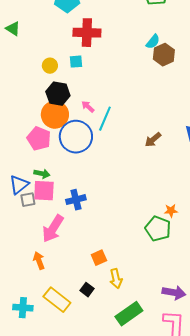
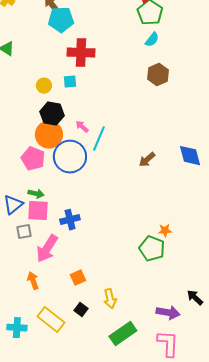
cyan semicircle: (153, 42) -> (152, 40), moved
gray square: (28, 200) -> (24, 232), moved
orange square: (99, 258) -> (78, 278), moved

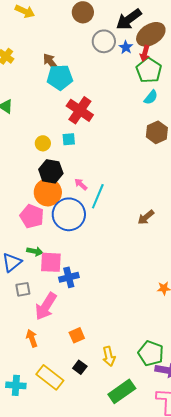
red cross: (81, 53) -> (80, 110), turned 32
pink square: (38, 211) -> (51, 262), moved
green pentagon: (152, 249) -> (151, 353), moved

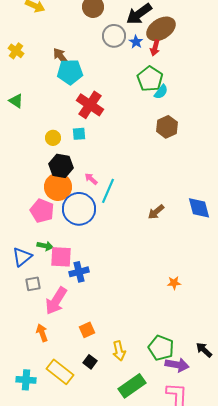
green pentagon: (149, 70) -> (150, 79), moved

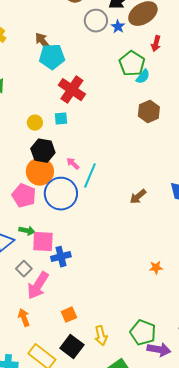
red arrow: (155, 48) -> (156, 44), moved
gray square: (33, 284) -> (24, 269), moved, turned -35
black square: (90, 362) -> (72, 347), size x1.6

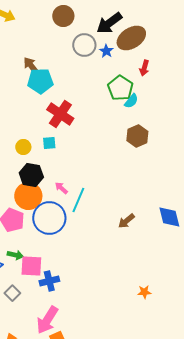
pink arrow: (38, 286) -> (47, 320), moved

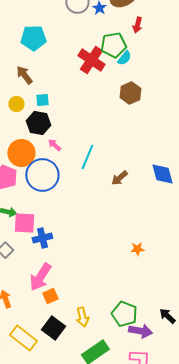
brown arrow: (31, 66) -> (24, 75), moved
green pentagon: (120, 88) -> (113, 45), turned 30
red cross: (60, 114) -> (91, 60), moved
black hexagon: (31, 175) -> (38, 123), moved
cyan line: (78, 200) -> (87, 157), moved

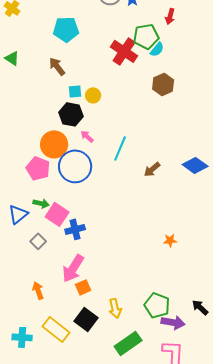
yellow circle: (16, 104) -> (93, 95), moved
blue diamond: (162, 174) -> (195, 165), turned -40
pink square: (24, 223) -> (57, 214), turned 30

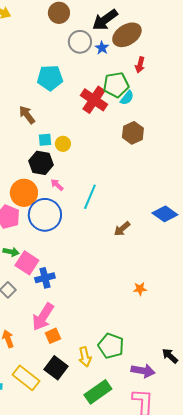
cyan pentagon: (66, 29) -> (50, 78), moved
brown arrow: (152, 169) -> (122, 229), moved
green pentagon: (157, 305) -> (111, 346), moved

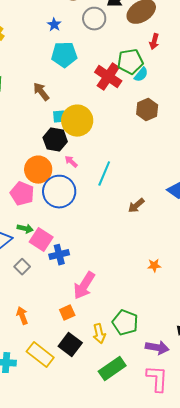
blue star: (102, 48) -> (54, 25), moved
yellow circle: (63, 144) -> (77, 121), size x2.0
pink arrow: (43, 317) -> (84, 286), moved

